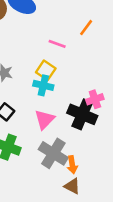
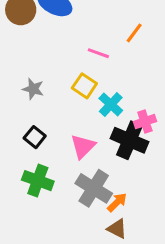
cyan cross: (43, 85) -> (111, 104), moved, turned 30
orange arrow: (72, 165) -> (117, 202), turned -126

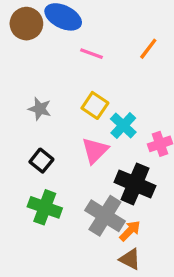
pink line: (98, 53) -> (92, 54), moved
black cross: (129, 140) -> (135, 184), moved
pink triangle: (83, 146) -> (95, 151), moved

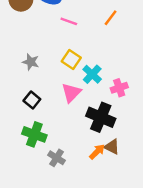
gray cross: (105, 216) -> (57, 158), moved, size x0.6
brown triangle: (130, 259) -> (112, 147), moved

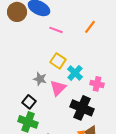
gray star: (31, 62) -> (40, 79), moved
pink cross: (119, 88) -> (97, 84), turned 32
black square: (32, 100) -> (29, 102), moved

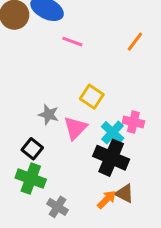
orange line: (90, 27) -> (135, 42), moved
yellow square: (58, 61) -> (92, 97), moved
cyan cross: (75, 73) -> (113, 132), moved

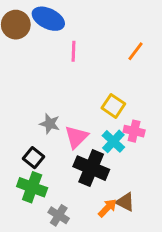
pink line: (72, 42) -> (73, 51), turned 72
yellow square: (92, 97) -> (113, 106), moved
black cross: (111, 158) -> (91, 168), moved

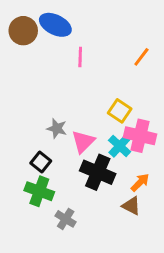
pink cross: (134, 131) -> (140, 136), size x1.5
orange arrow: (107, 208) -> (140, 182), moved

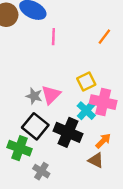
yellow square: (120, 111) -> (86, 81), turned 30
pink triangle: (83, 142) -> (51, 95), moved
black square: (41, 162) -> (35, 126), moved, size x1.5

